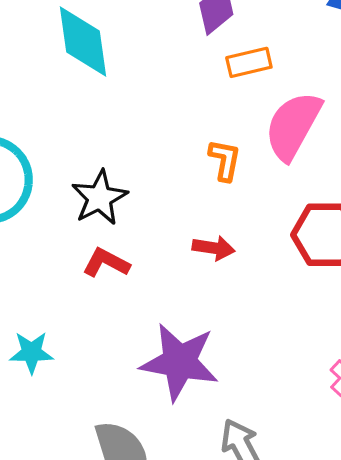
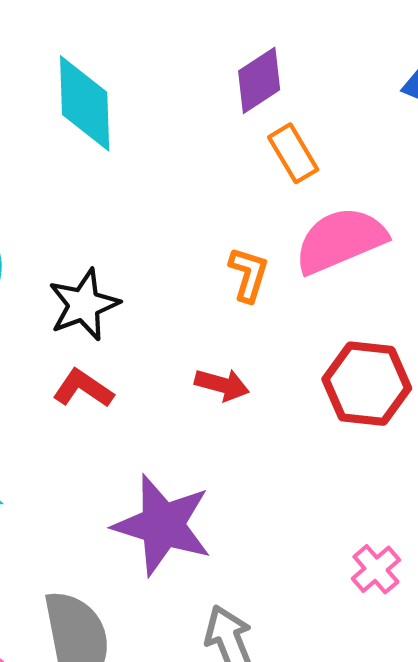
orange rectangle: (249, 62) -> (293, 153), turned 66
pink semicircle: (293, 126) -> (340, 240), turned 32

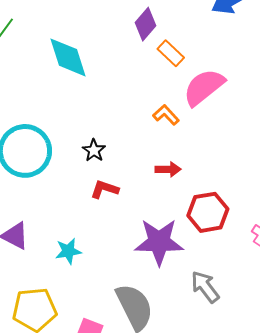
orange L-shape: (249, 274) -> (166, 115), turned -44
black star: (84, 305) -> (94, 150), size x0.7
red hexagon: (367, 384) -> (208, 212), moved

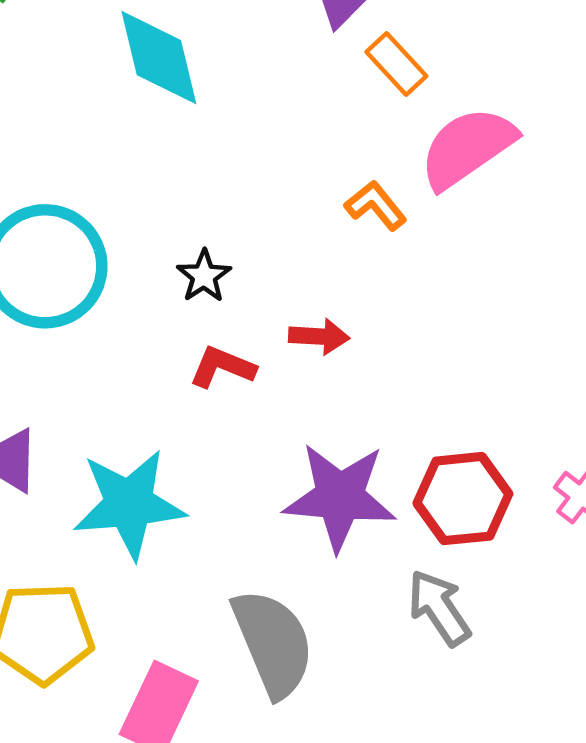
red arrow: (168, 169) -> (319, 336), moved
red hexagon: (208, 212) -> (463, 499), moved
cyan star: (68, 251) -> (129, 504), size x1.8

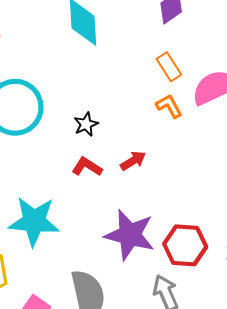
orange rectangle: (396, 64) -> (169, 67), moved
red arrow: (319, 336) -> (133, 161), turned -45

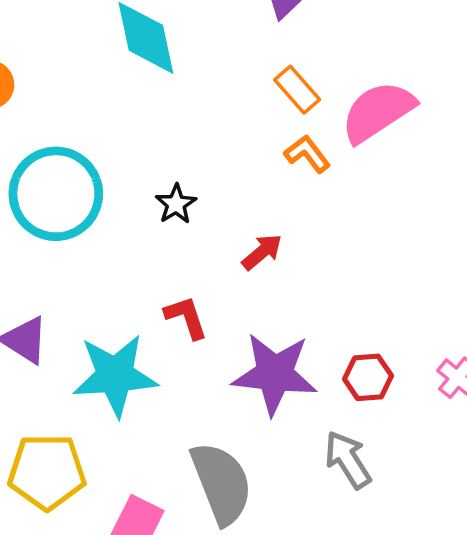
red L-shape: (87, 167) -> (186, 317), moved, turned 48
red hexagon: (185, 245) -> (368, 377), size x0.7

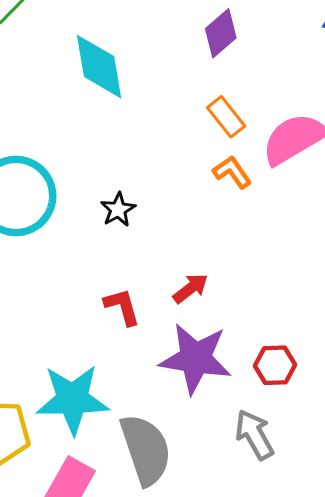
red arrow: (262, 252) -> (191, 288), moved
cyan star: (115, 375) -> (72, 399), moved

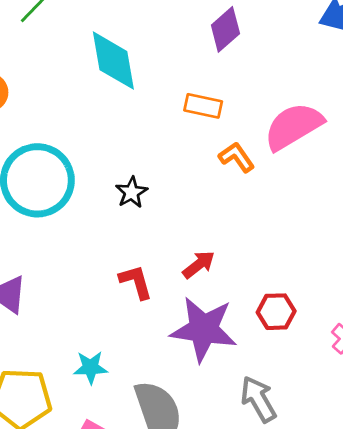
orange rectangle: (226, 117) -> (203, 106), moved, turned -39
red hexagon: (275, 365) -> (276, 312), moved
cyan star: (72, 399) -> (90, 367), size x0.5

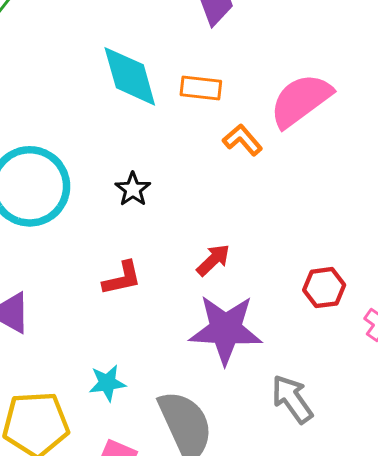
cyan diamond: (113, 61) -> (130, 76), moved
red L-shape: (136, 282) -> (122, 278), moved, turned 99
red hexagon: (276, 312) -> (324, 288), moved

